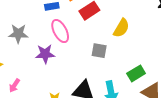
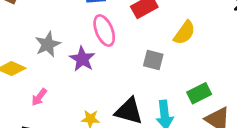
gray star: (18, 34) -> (48, 44), moved, turned -30
purple star: (45, 54) -> (82, 59), turned 30

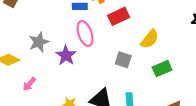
green rectangle: (199, 93) -> (162, 69), moved

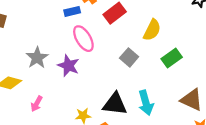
gray square: (123, 60) -> (129, 57), turned 35

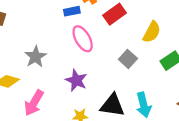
purple star: (68, 66) -> (76, 80), moved
pink arrow: (37, 104) -> (34, 103), size x1.6

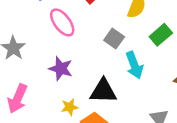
cyan arrow: (144, 105) -> (134, 65), moved

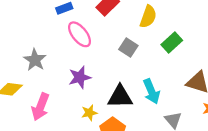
cyan arrow: (134, 65) -> (151, 91), moved
purple star: (61, 69) -> (80, 77), turned -30

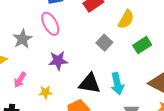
pink ellipse: (80, 34) -> (50, 24), moved
pink arrow: (40, 107) -> (20, 80), size x0.7
yellow star: (89, 113) -> (46, 92), moved

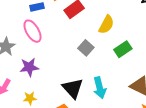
purple star: (58, 61) -> (29, 67), moved
black triangle: (90, 83) -> (73, 88), turned 40

